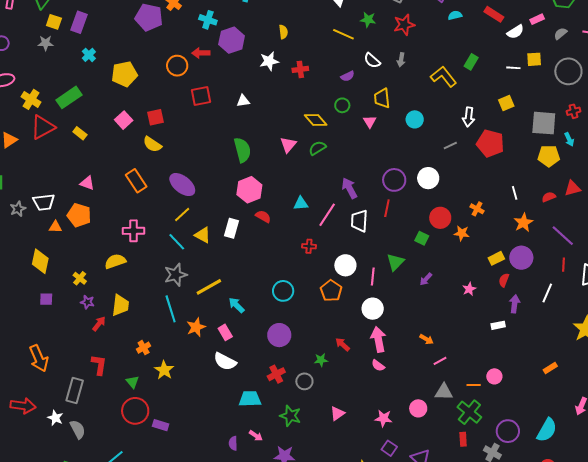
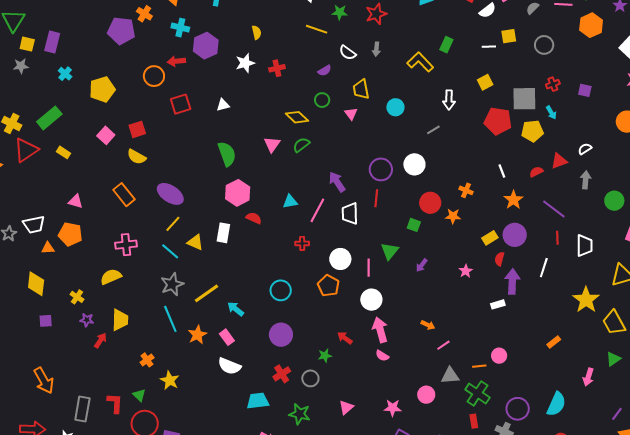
gray circle: (568, 71) -> (544, 45), size x0.7
red pentagon: (490, 143) -> (498, 121), moved
purple arrow: (515, 304) -> (512, 281), size x1.4
red L-shape: (99, 365) -> (115, 403), moved

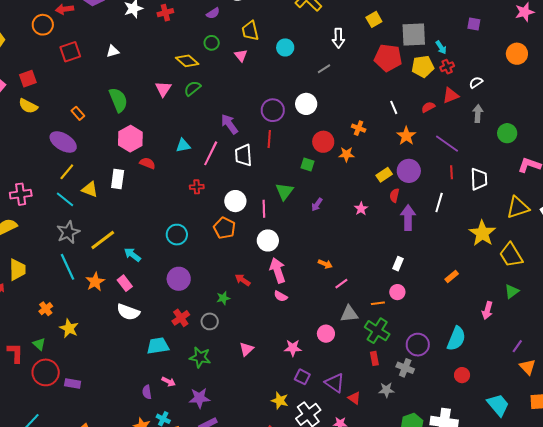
red cross: (553, 84) -> (447, 67), moved
orange rectangle: (124, 195) -> (78, 113), moved, size x0.6
white rectangle: (498, 304) -> (398, 264), moved, turned -48

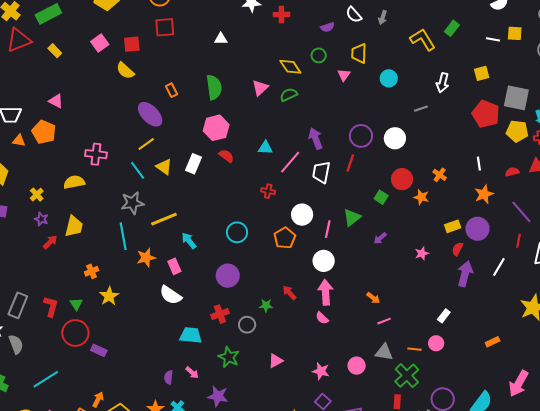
red square: (70, 52) -> (165, 27), moved
pink arrow: (487, 310) -> (519, 383), size x1.5

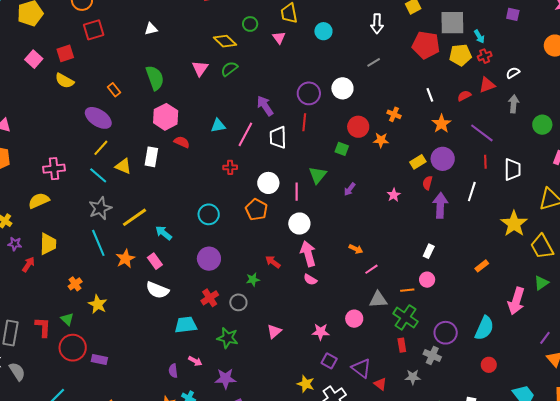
gray line: (421, 109) -> (374, 62), moved

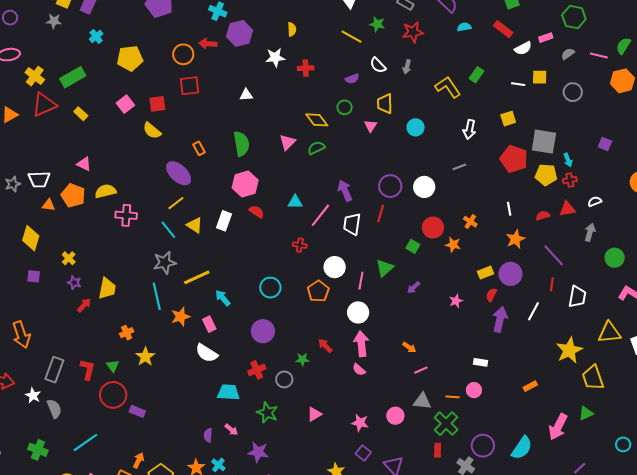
yellow semicircle: (39, 201) -> (105, 191), moved
white rectangle: (429, 251) -> (481, 362), turned 64

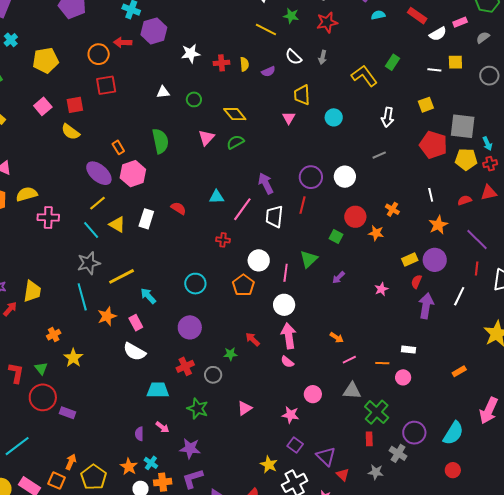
yellow semicircle: (292, 29) -> (244, 64), moved
green circle: (345, 107) -> (194, 99), moved
pink hexagon: (245, 184) -> (133, 174), moved
orange line: (453, 397) -> (382, 363), moved
pink circle: (395, 416) -> (313, 394), moved

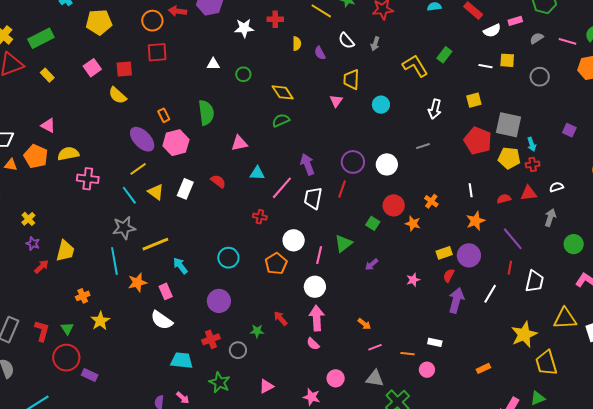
red cross: (221, 63) -> (275, 19), moved
purple semicircle: (268, 72) -> (320, 53), turned 80
pink triangle: (206, 138) -> (239, 143), moved, turned 30

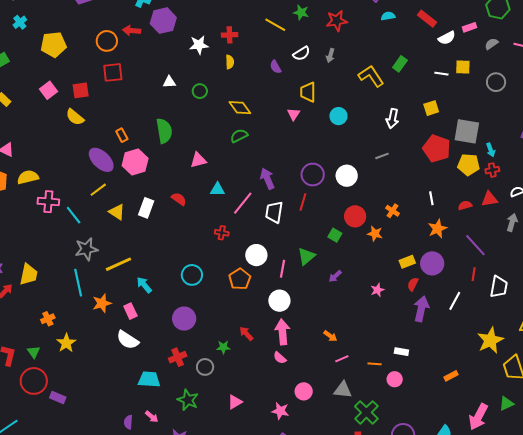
white semicircle: (346, 41) -> (301, 54), turned -78
yellow semicircle: (297, 44) -> (230, 62), moved
cyan line: (129, 195) -> (74, 215), moved

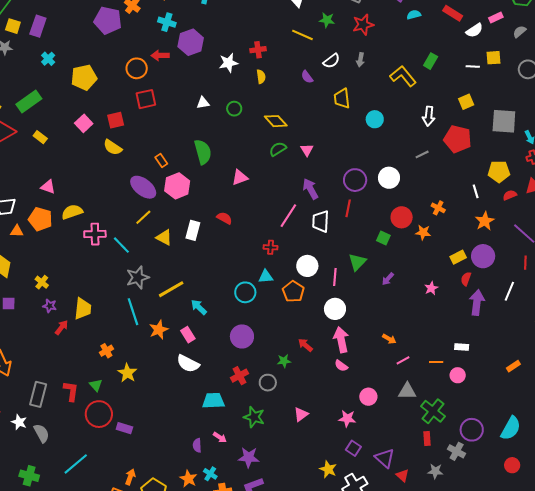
pink triangle: (294, 114) -> (307, 150), moved
red pentagon: (437, 148) -> (458, 139), moved
yellow pentagon: (469, 165) -> (499, 172), moved
cyan triangle: (218, 189) -> (266, 277), moved

